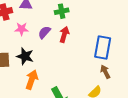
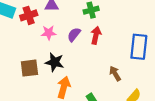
brown arrow: (105, 72) -> (115, 73), moved

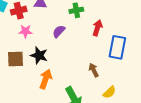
pink star: (49, 33) -> (25, 31), moved
red arrow: (96, 35) -> (97, 28), moved

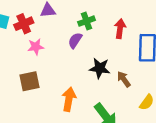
green cross: (76, 10) -> (87, 21), moved
black star: (39, 55) -> (100, 68), moved

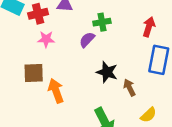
red arrow: (120, 29) -> (149, 27), moved
orange arrow: (69, 99) -> (56, 91), moved, turned -40

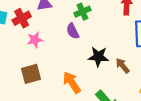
purple semicircle: (87, 40) -> (73, 31), turned -56
orange arrow: (56, 91) -> (72, 82), moved

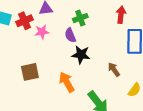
pink star: (35, 40) -> (42, 32), moved
black star: (98, 57) -> (81, 55), moved

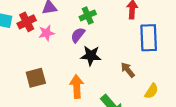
purple semicircle: (70, 35) -> (78, 35), turned 64
orange arrow: (67, 82) -> (77, 87), turned 30

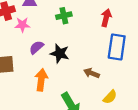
purple semicircle: (78, 35) -> (36, 47), moved
brown arrow: (128, 70) -> (92, 73), turned -40

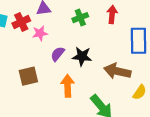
red arrow: (106, 18) -> (112, 14), moved
brown arrow: (92, 73) -> (117, 71), size x1.6

